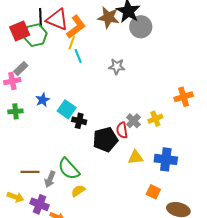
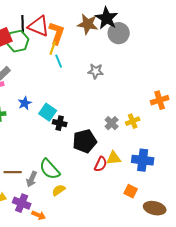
orange L-shape: (76, 27) -> (57, 33), turned -35
red semicircle: (122, 130) -> (101, 164), moved, turned -147

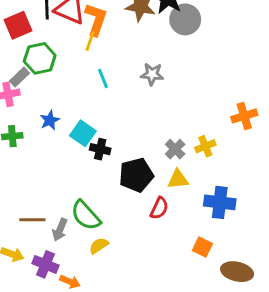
green hexagon: (18, 41) -> (40, 58), moved
cyan line: (59, 61) -> (103, 79), moved
yellow triangle: (114, 158) -> (178, 179), moved

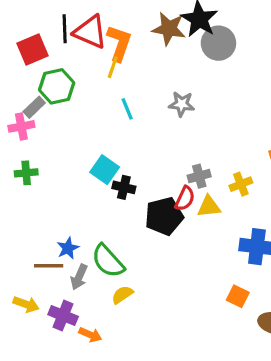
blue star: (50, 120) -> (68, 248), moved
gray cross: (175, 149) -> (199, 176), moved, turned 30
yellow triangle: (178, 179) -> (209, 207), moved
red semicircle: (159, 208) -> (185, 199), moved

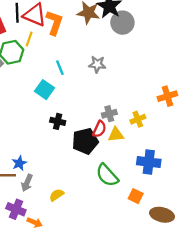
yellow line: (113, 67) -> (29, 39), moved
cyan square: (105, 170) -> (45, 90), moved
green semicircle: (108, 261) -> (107, 175), moved

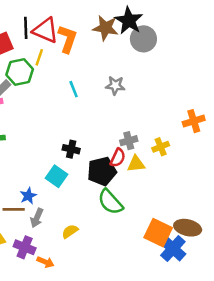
cyan square: (45, 90) -> (56, 176), moved
blue cross: (149, 162) -> (173, 249), moved, turned 35
green semicircle: (107, 175) -> (110, 202), moved
orange square: (136, 196) -> (158, 233), size x1.6
brown ellipse: (162, 215) -> (188, 228), moved

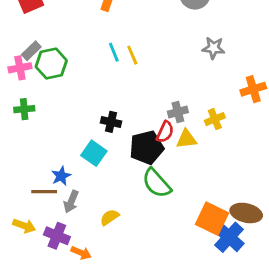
yellow line: (39, 57) -> (132, 55), moved, turned -42
green hexagon: (20, 72) -> (51, 64), moved
gray star: (115, 85) -> (213, 48), moved

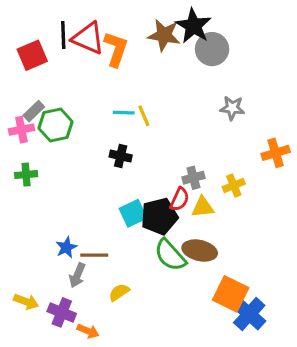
cyan line: (114, 52) -> (124, 113), turned -66
black cross: (111, 122) -> (121, 156), moved
cyan square: (94, 153) -> (133, 213), moved, turned 30
brown line: (44, 192) -> (94, 255), moved
brown ellipse: (246, 213) -> (200, 250), moved

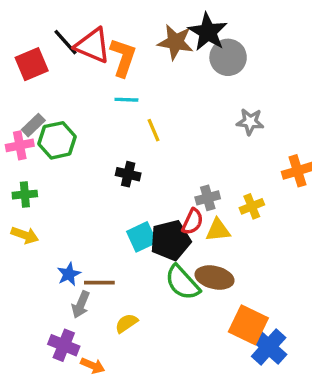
black line: (63, 35) -> (65, 42), turned -40
cyan line: (124, 113) -> (126, 100), moved
yellow arrow: (26, 302) -> (25, 235), moved

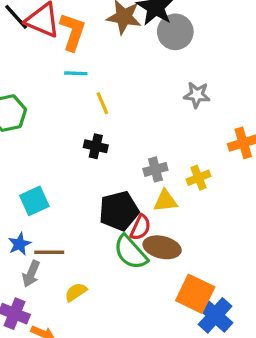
black cross: (128, 174) -> (96, 146), moved
red semicircle: (192, 222) -> (140, 227), moved
cyan square: (142, 237) -> (34, 201), moved

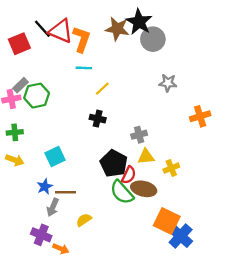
yellow line: (102, 103) -> (102, 89), turned 70
yellow cross: (199, 178) -> (171, 168), moved
black pentagon: (119, 211) -> (114, 163), turned -30

